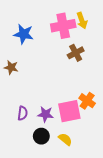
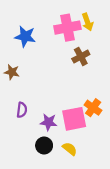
purple semicircle: (23, 113) -> (22, 110), moved

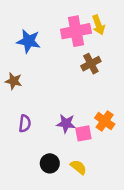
pink square: (74, 119) -> (83, 133), size x0.6
purple star: (49, 122) -> (66, 123), moved

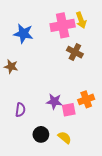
brown cross: (91, 64) -> (75, 52), turned -35
orange cross: (105, 121) -> (86, 99), turned 35
purple semicircle: (25, 123) -> (20, 110), moved

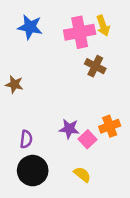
blue star: (23, 34) -> (30, 27), moved
pink square: (69, 110) -> (87, 139), turned -32
black circle: (41, 134) -> (33, 171), moved, size x1.5

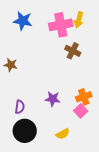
yellow arrow: (103, 26) -> (79, 20), turned 35
pink square: (87, 139) -> (81, 111), moved
yellow semicircle: (82, 174) -> (63, 134), turned 112

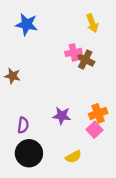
yellow arrow: (79, 20) -> (92, 23), turned -35
pink cross: (61, 25) -> (73, 52), moved, size x0.6

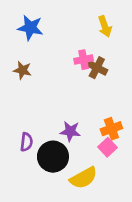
brown star: (13, 76) -> (22, 70), moved
black circle: (29, 153) -> (53, 157), moved
yellow semicircle: (73, 157) -> (84, 178), size x1.5

